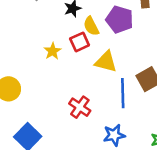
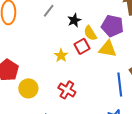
yellow triangle: (106, 62) -> (108, 49), moved
red cross: (80, 107) -> (67, 90), moved

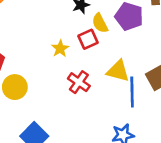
yellow triangle: (108, 49) -> (118, 71), moved
red cross: (67, 90) -> (79, 82), moved

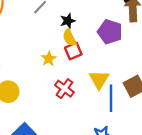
yellow semicircle: (100, 23) -> (69, 38), moved
yellow triangle: (118, 71) -> (99, 80), turned 45

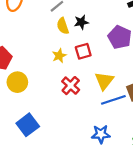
yellow semicircle: (69, 38) -> (63, 26), moved
blue line: (111, 98) -> (113, 100), turned 65

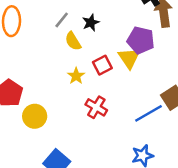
black star: (81, 22) -> (91, 23), moved
yellow triangle: (104, 81) -> (129, 58), moved

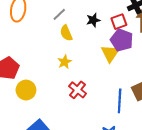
black star: (91, 23) -> (93, 20), moved
red square: (102, 65) -> (119, 22), moved
blue line: (149, 113) -> (120, 101), turned -65

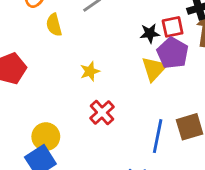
black star: (93, 20) -> (150, 33), moved
yellow semicircle: (66, 33) -> (54, 25), moved
yellow circle: (26, 90) -> (46, 137), moved

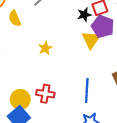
red cross: (102, 113) -> (45, 94), moved, turned -30
blue line: (158, 136) -> (87, 90), moved

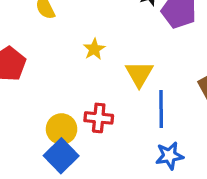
yellow triangle: (91, 40) -> (139, 74), moved

